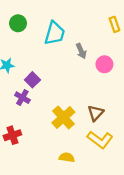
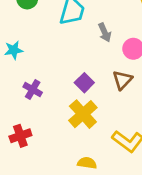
purple square: (32, 80) -> (84, 83), moved
brown triangle: (96, 113) -> (122, 80), moved

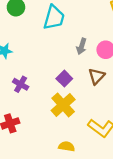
gray arrow: (105, 32) -> (82, 46), moved, turned 42

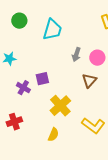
purple square: (64, 79) -> (42, 79), moved, turned 32
yellow semicircle: (67, 146) -> (53, 135), moved, turned 104

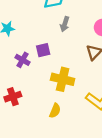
gray arrow: (76, 55) -> (65, 24), moved
yellow cross: (60, 106) -> (63, 79), turned -35

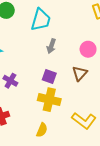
purple square: (43, 50) -> (49, 76), moved, turned 32

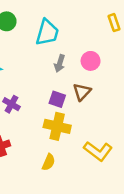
pink circle: (88, 49) -> (91, 61), moved
brown triangle: (80, 73) -> (82, 92), moved

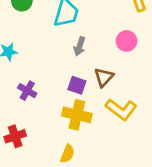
pink circle: (91, 61) -> (127, 41), moved
yellow L-shape: (98, 151) -> (121, 109), moved

